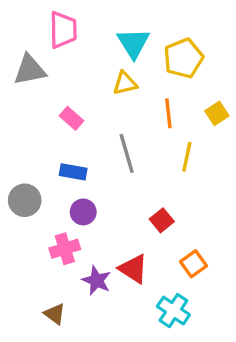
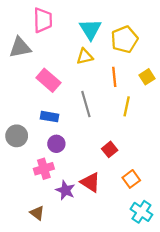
pink rectangle: (71, 118) -> (48, 80), size x1.5
cyan cross: (173, 311) -> (141, 212), moved

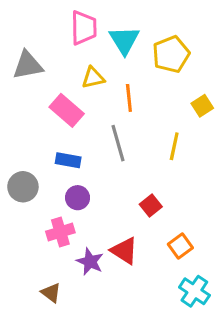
pink trapezoid: (43, 20) -> (84, 28), moved
yellow triangle: (85, 56) -> (93, 78), moved
orange line: (114, 77) -> (129, 98), moved

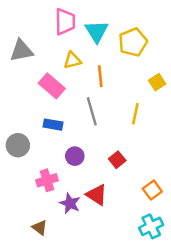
purple circle: (78, 198) -> (75, 156), moved
orange square: (180, 246) -> (152, 190), moved
cyan cross: (194, 291) -> (151, 226), turned 30

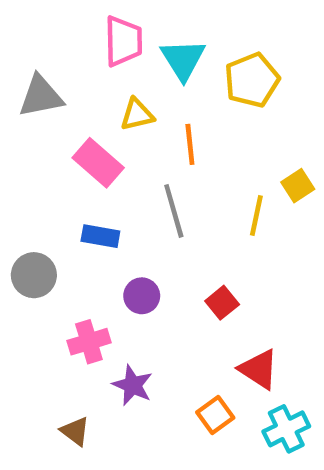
yellow square: (157, 82) -> (298, 186), moved
orange square: (152, 190) -> (215, 415), moved
red triangle: (97, 195) -> (259, 369), moved

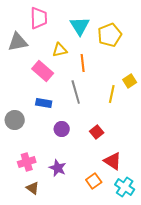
pink trapezoid: (123, 41) -> (39, 18), moved
pink cross: (89, 342) -> (27, 162), moved
cyan cross: (286, 429) -> (125, 187), turned -30

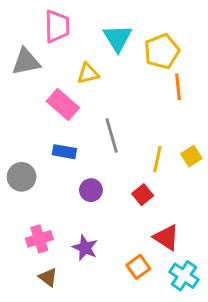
orange line: (83, 63) -> (178, 87), moved
yellow square: (130, 81) -> (191, 156), moved
yellow line: (112, 94) -> (157, 159), moved

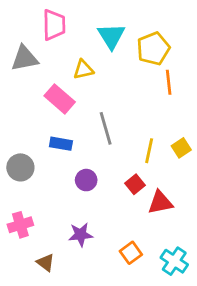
red triangle: (166, 237) -> (160, 202), moved, turned -44
pink cross: (39, 239) -> (20, 225), moved
purple star: (85, 248) -> (81, 235), turned -30

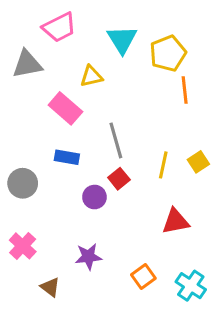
pink trapezoid: (54, 25) -> (59, 27), turned 64
red square: (135, 184) -> (119, 179), moved
pink cross: (20, 225) -> (23, 246), turned -30

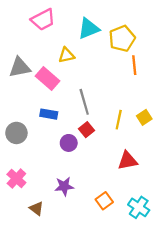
cyan triangle: (122, 40) -> (89, 29), turned 40
gray triangle: (27, 64) -> (20, 67), moved

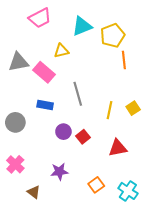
red square: (86, 130) -> (83, 137), moved

